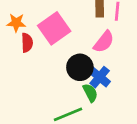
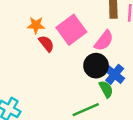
pink semicircle: (104, 42) -> (104, 41), moved
red semicircle: (27, 43) -> (46, 44), turned -36

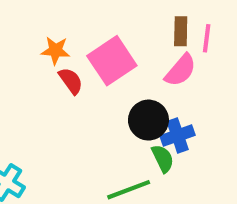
pink semicircle: (104, 41) -> (181, 70), moved
blue cross: (115, 74) -> (178, 135), turned 30

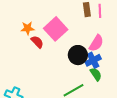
pink semicircle: (181, 70) -> (96, 43), moved
green semicircle: (163, 158) -> (96, 74), moved

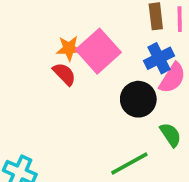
orange star: (28, 28) -> (69, 48), moved
blue cross: (93, 60) -> (159, 58), moved

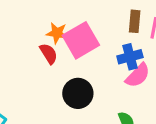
black circle: (138, 99) -> (78, 93), moved

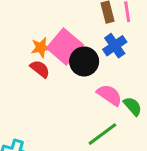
pink semicircle: (138, 75) -> (109, 95), moved, turned -80
black circle: (78, 93) -> (84, 61), moved

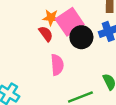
pink semicircle: (109, 95) -> (57, 65), moved, turned 36

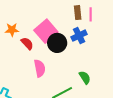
orange star: (51, 18) -> (12, 30), moved

